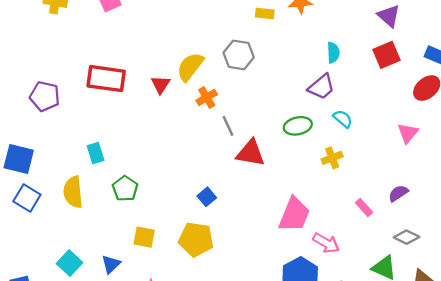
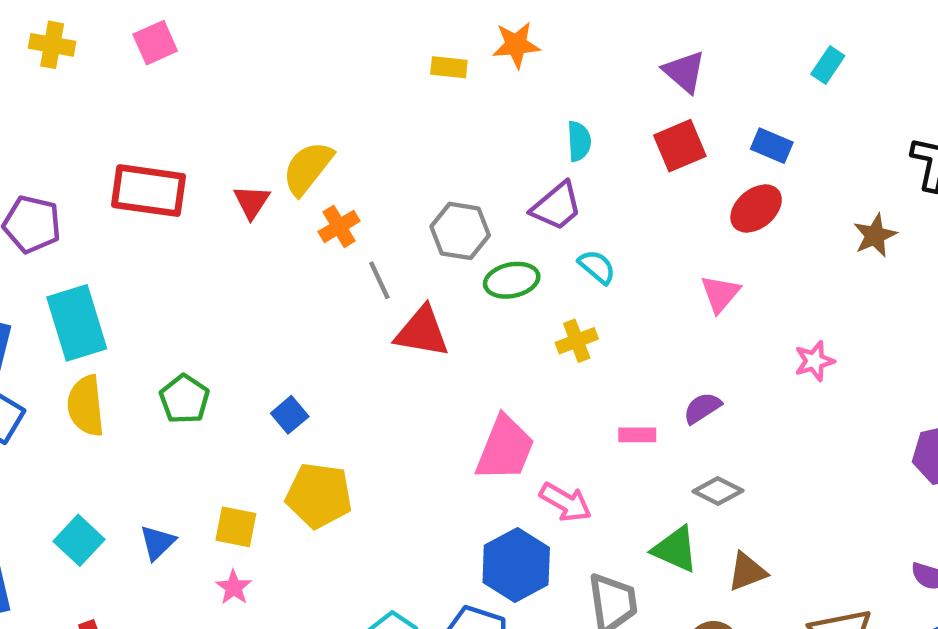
gray hexagon: (239, 55) -> (460, 231), moved
cyan rectangle: (96, 153) -> (77, 323), moved, size x1.8
blue square: (207, 197) -> (290, 415), moved
pink rectangle: (364, 207) -> (637, 435), turned -48
yellow square: (144, 237) -> (236, 527), moved

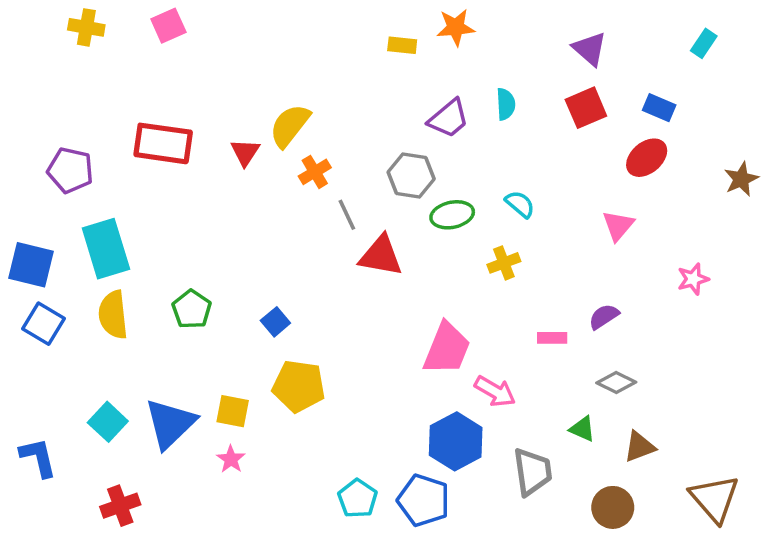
purple trapezoid: (557, 206) -> (449, 118), moved
blue triangle: (157, 543) -> (170, 424), size x1.8
green triangle: (675, 549) -> (582, 429), size x0.7

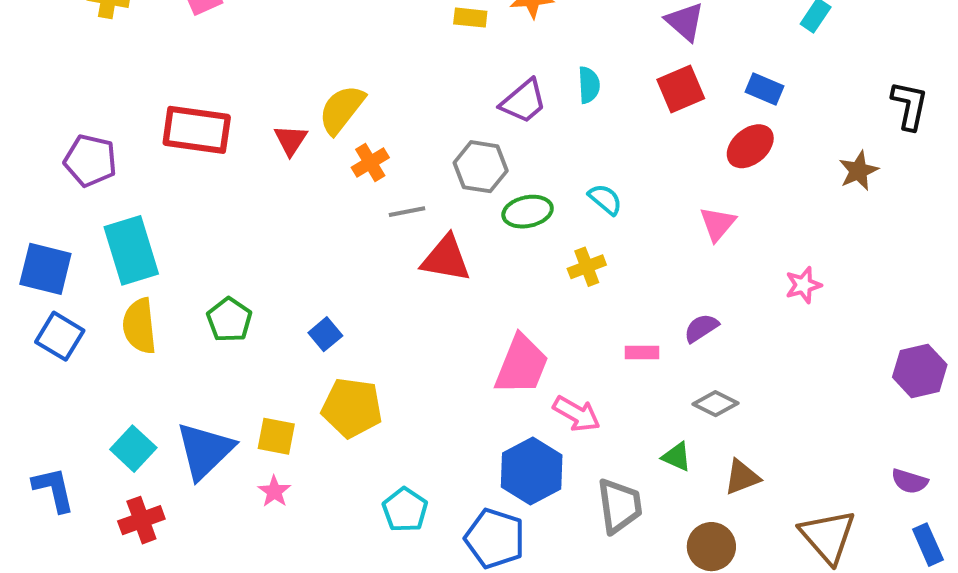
gray line: (347, 215) -> (407, 212), turned -76
cyan pentagon: (358, 498) -> (405, 510), moved
red cross: (120, 506) -> (141, 520), moved

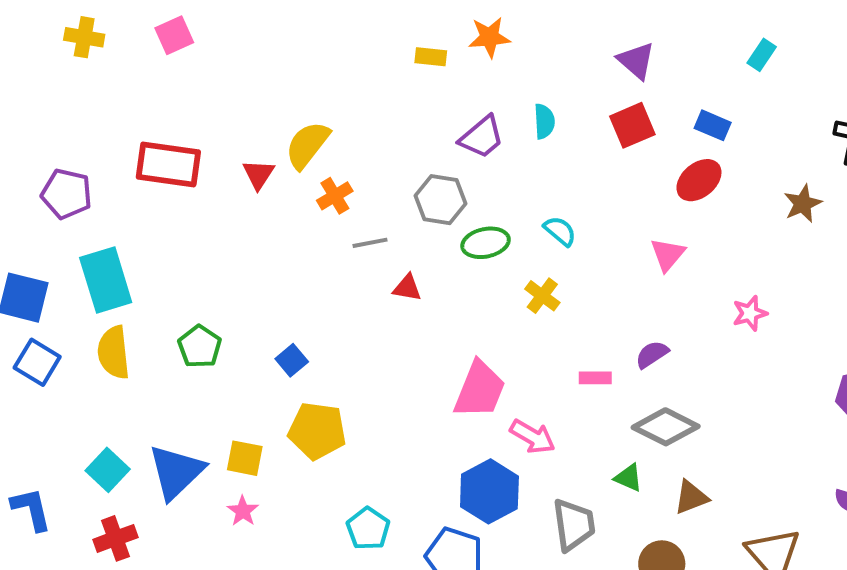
red triangle: (446, 259) -> (407, 288), size x0.6
yellow cross: (587, 267) -> (542, 296), turned -32
gray diamond: (715, 404) -> (666, 427), size x1.5

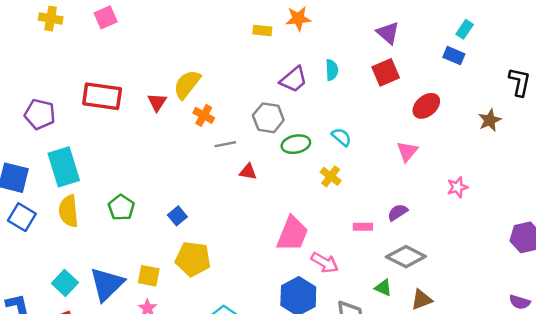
blue rectangle: (713, 125) -> (454, 56), moved
orange cross: (335, 196) -> (204, 115), turned -30

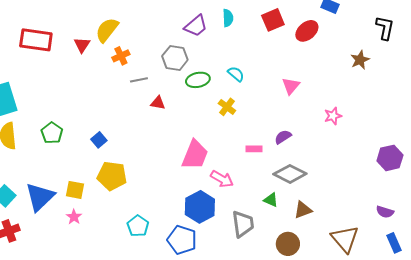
red ellipse: (426, 106) -> (307, 31), moved
orange cross: (204, 115) -> (121, 56), turned 36

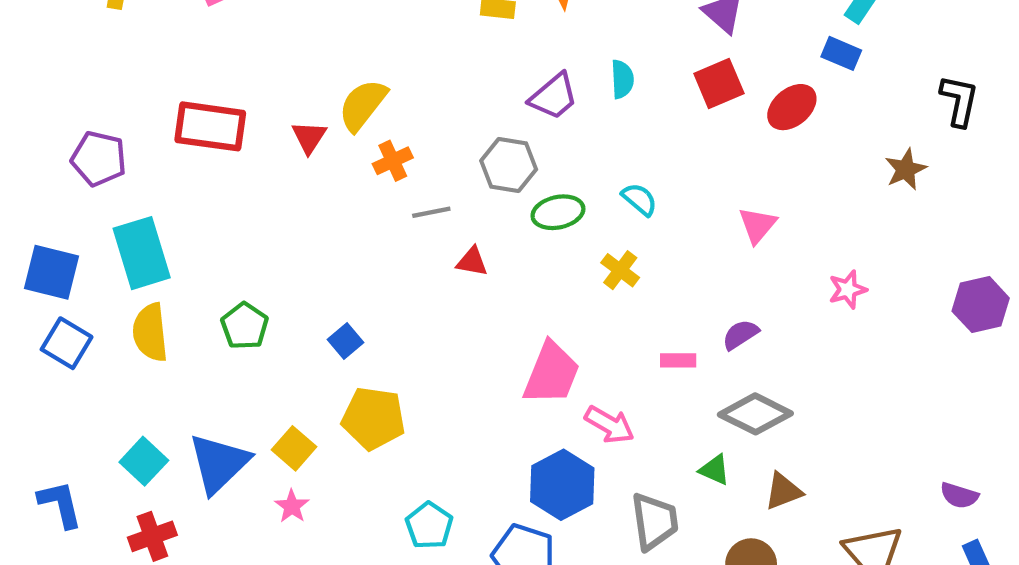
purple hexagon: (390, 158) -> (981, 305), moved
yellow square: (75, 190) -> (294, 448), turned 30

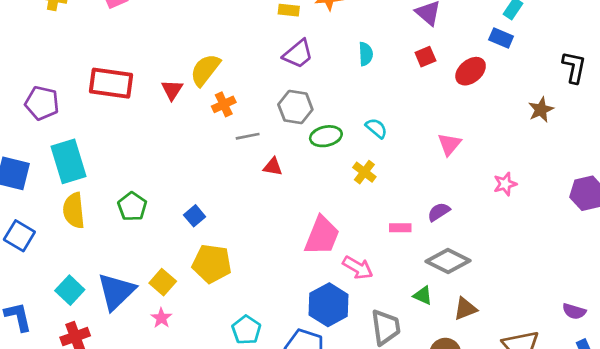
red square: (719, 83) -> (425, 57), size x0.7
purple trapezoid: (554, 96) -> (298, 54), moved
blue square: (67, 343) -> (19, 236), moved

